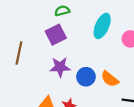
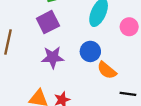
blue circle: (86, 77) -> (90, 51), moved

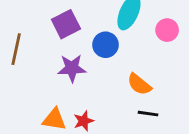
blue circle: (90, 51) -> (106, 45), moved
black line: (128, 94) -> (148, 114), moved

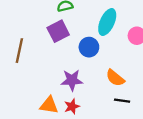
purple star: (72, 68) -> (72, 80), moved

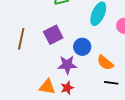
purple square: (58, 31) -> (53, 35), moved
blue circle: (89, 47) -> (82, 47), moved

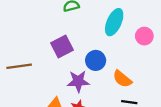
brown line: (21, 39) -> (19, 66), moved, turned 70

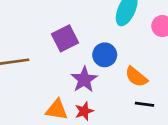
purple star: (78, 81) -> (84, 80), turned -30

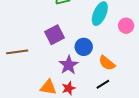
black line: (144, 104) -> (103, 84), moved, turned -40

